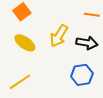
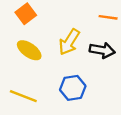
blue hexagon: (82, 75) -> (73, 88), moved
yellow line: (20, 82) -> (23, 96), turned 55

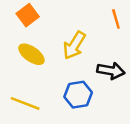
orange line: (108, 17) -> (116, 19), turned 66
black arrow: (102, 50) -> (111, 71), moved

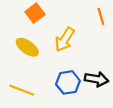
orange square: (28, 15) -> (35, 13), moved
black arrow: (111, 71) -> (97, 79), moved

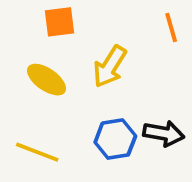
orange square: (35, 13) -> (60, 22), turned 30

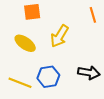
blue hexagon: (115, 139) -> (48, 77), moved

